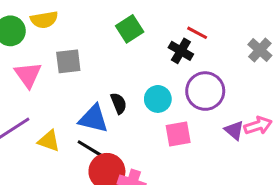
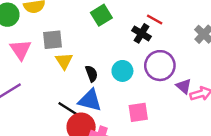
blue triangle: (93, 119) -> (90, 100), moved
purple triangle: (234, 130) -> (184, 86), moved
pink square: (178, 134) -> (138, 112), moved
yellow triangle: (49, 141) -> (64, 61), moved, turned 36

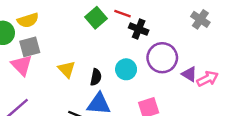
red line: (155, 20) -> (123, 14), moved
gray square: (53, 40) -> (30, 47), moved
black semicircle: (91, 74) -> (96, 77), turned 42

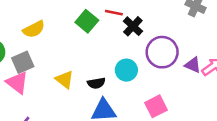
yellow semicircle: (28, 20) -> (34, 29), moved
black cross: (139, 29) -> (133, 26), turned 30
black semicircle: (96, 77) -> (96, 83), turned 77

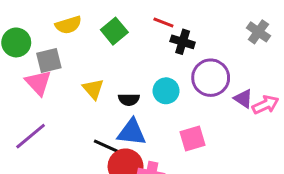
green square: (87, 21) -> (114, 31), moved
black cross: (133, 26) -> (183, 42), turned -36

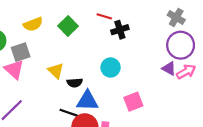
black cross: (183, 42) -> (120, 30), turned -30
purple circle: (211, 78) -> (181, 45), moved
black semicircle: (129, 100) -> (75, 83), moved

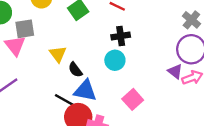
black cross: (120, 30) -> (121, 36), moved
black semicircle: (75, 83) -> (75, 70), turned 48
pink square: (133, 102) -> (133, 99), turned -30

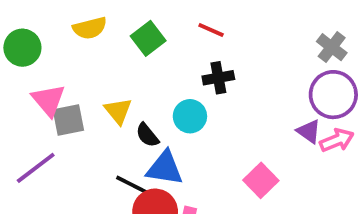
gray square: (25, 29) -> (68, 120), moved
cyan circle: (115, 60) -> (190, 116), moved
pink square: (133, 99) -> (261, 180), moved

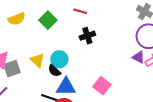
cyan circle: (190, 116) -> (59, 59), moved
pink square: (261, 180) -> (102, 86), moved

